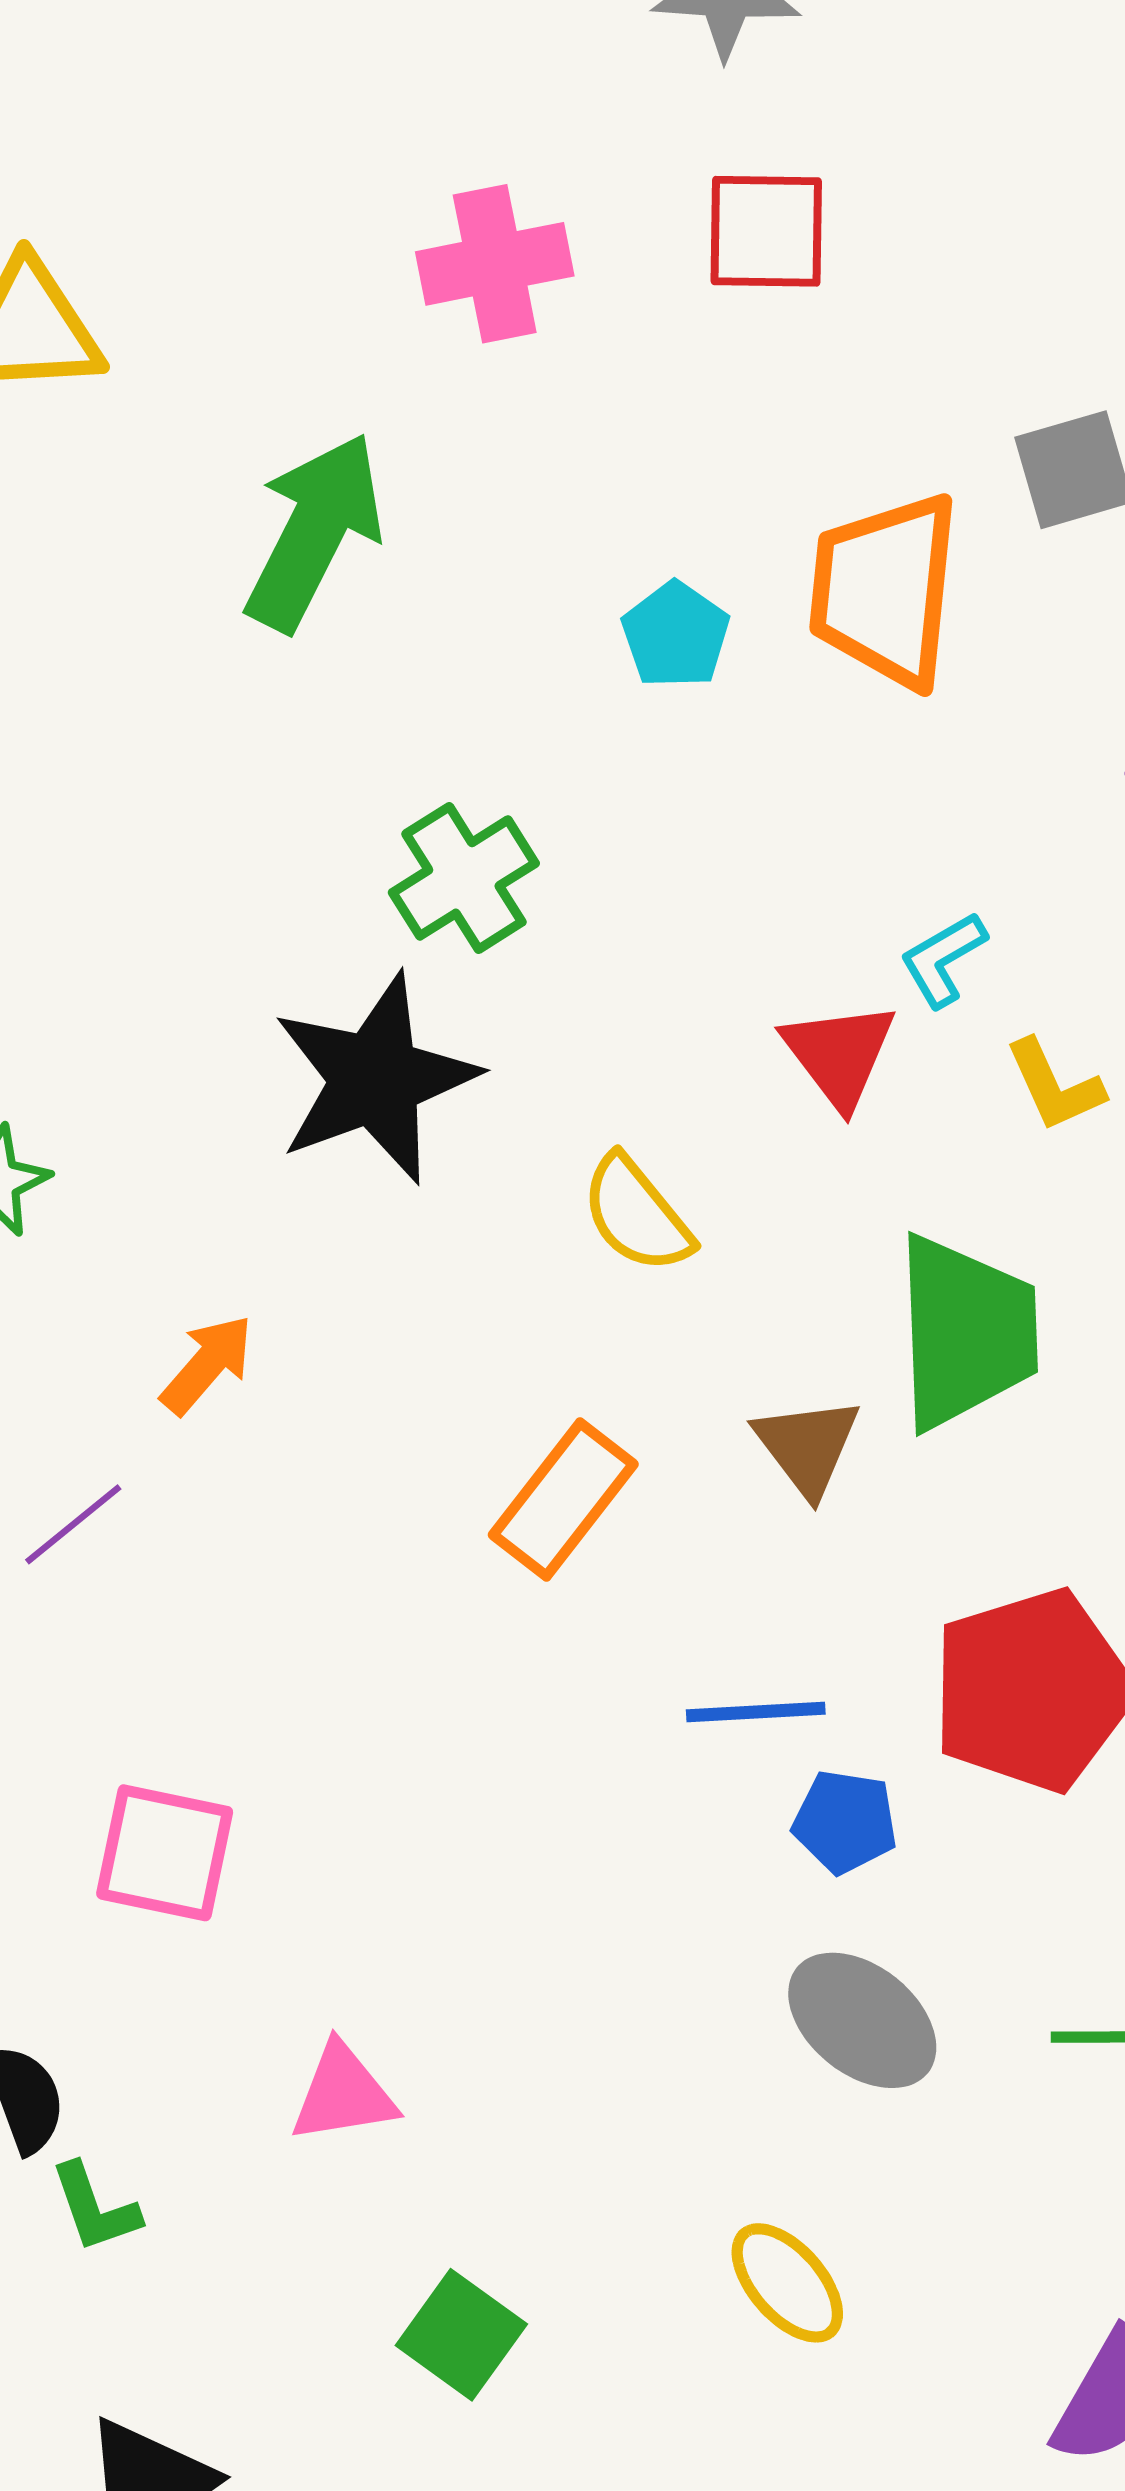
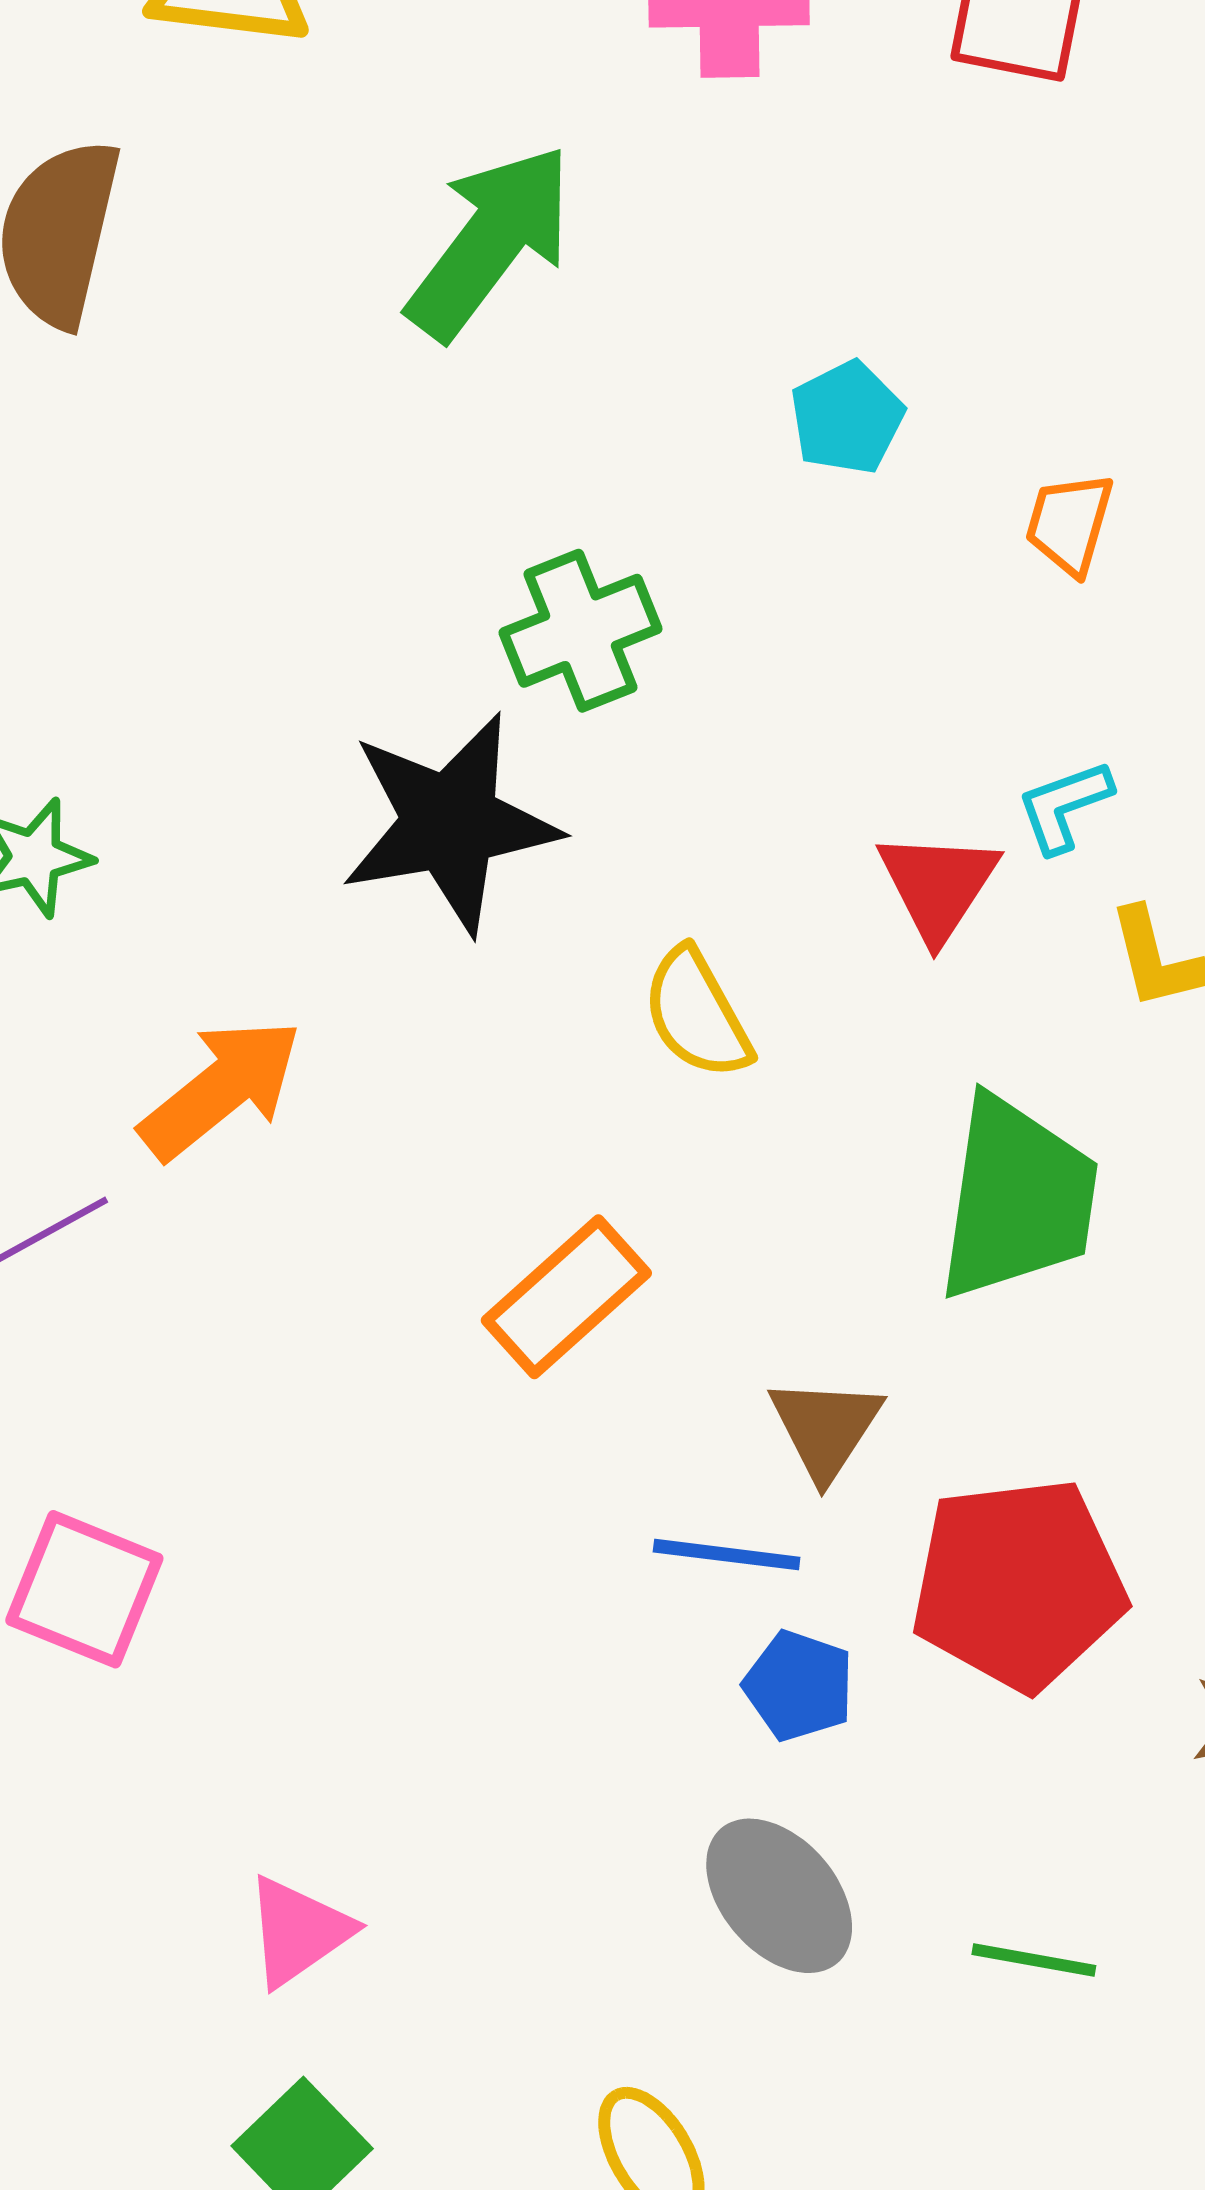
orange trapezoid: (885, 590) -> (1069, 524), moved, size x0.5
orange arrow: (207, 1364) -> (221, 1089), size x1.5
brown triangle: (807, 1446) -> (825, 1428), moved
pink triangle: (343, 2094) -> (298, 1931), moved, turned -36

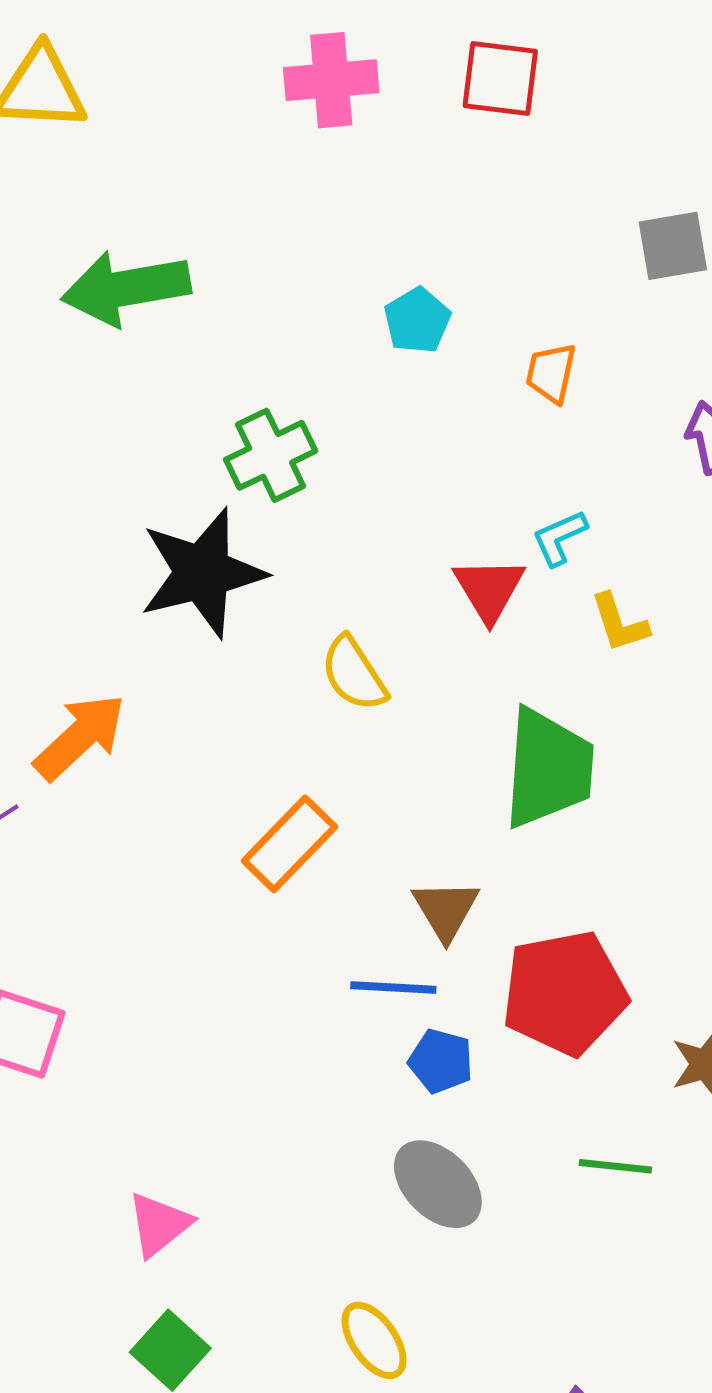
green arrow: (490, 242) -> (126, 288), moved, turned -133
green line: (1034, 1960) -> (615, 1166), moved

